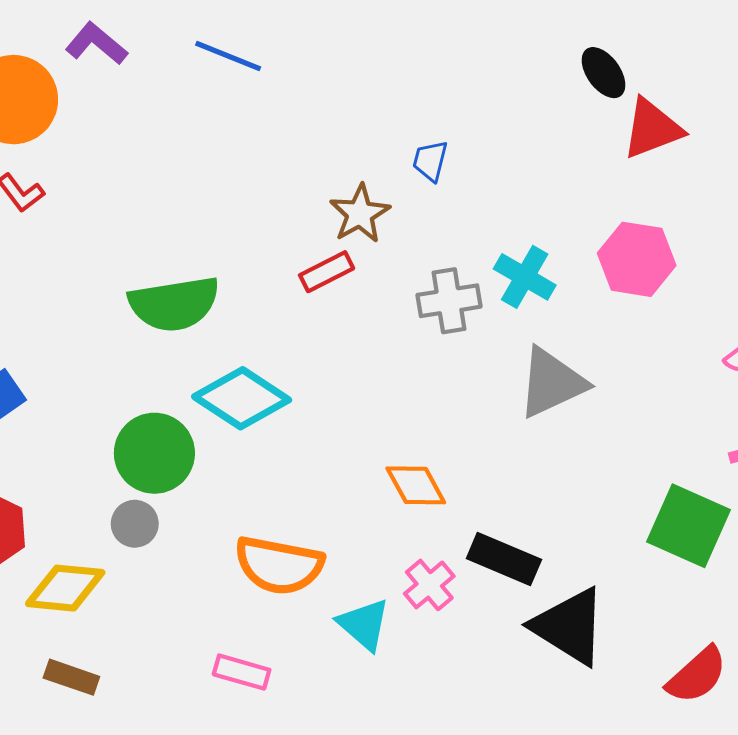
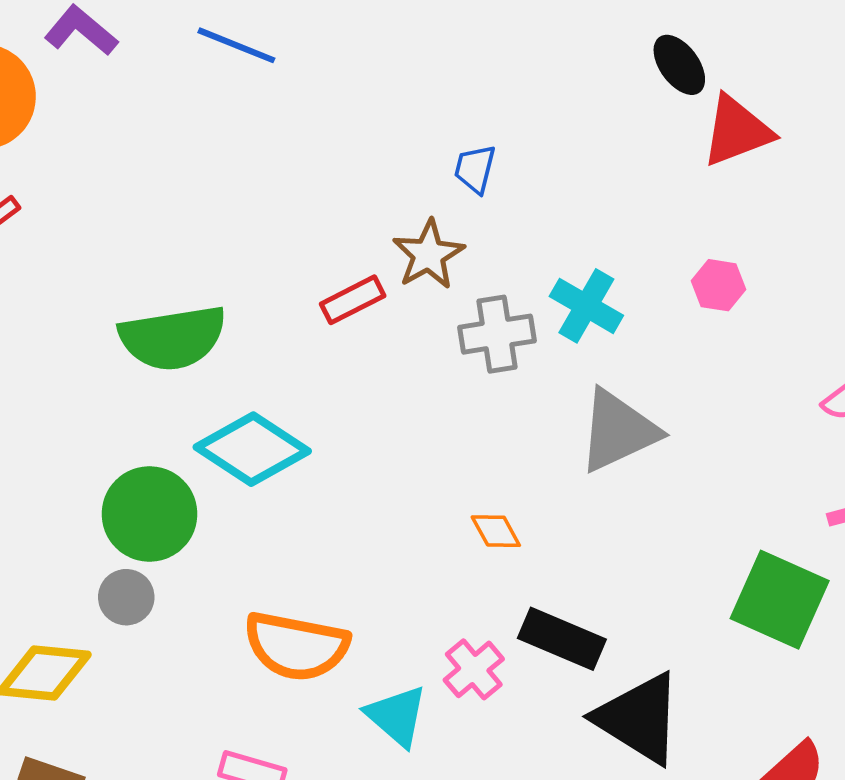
brown star: (360, 214) -> (428, 255), moved
pink hexagon: (637, 259) -> (719, 285), size x0.6
orange diamond: (416, 485) -> (496, 531), moved, size x0.7

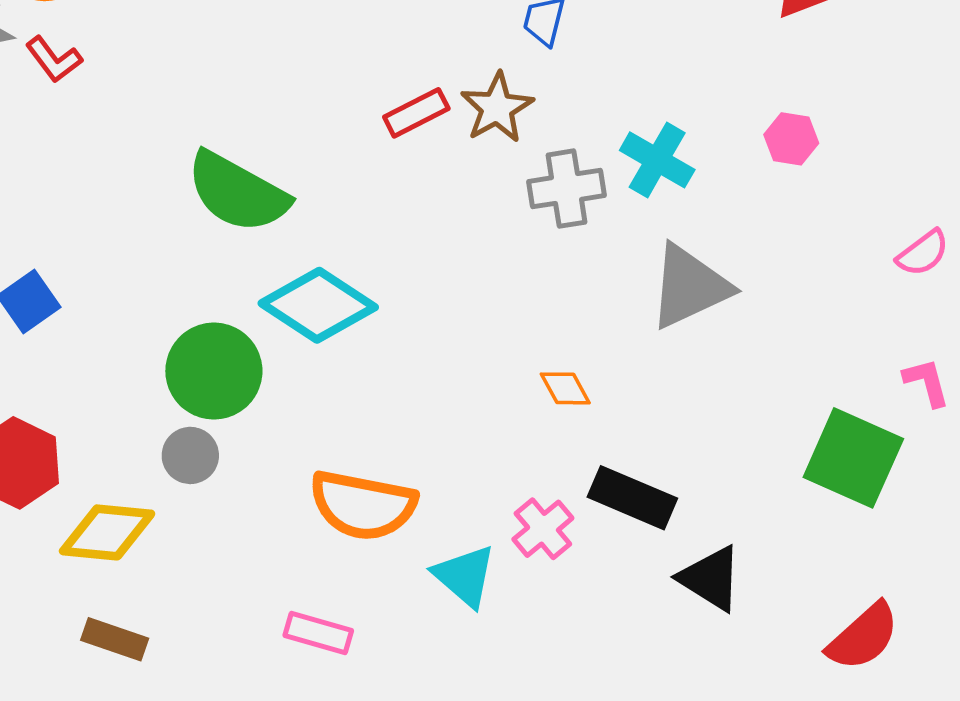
red rectangle: (353, 300) -> (416, 113), moved
green semicircle: (173, 338) -> (237, 192), turned 38
black triangle: (639, 718) -> (711, 578), size x0.7

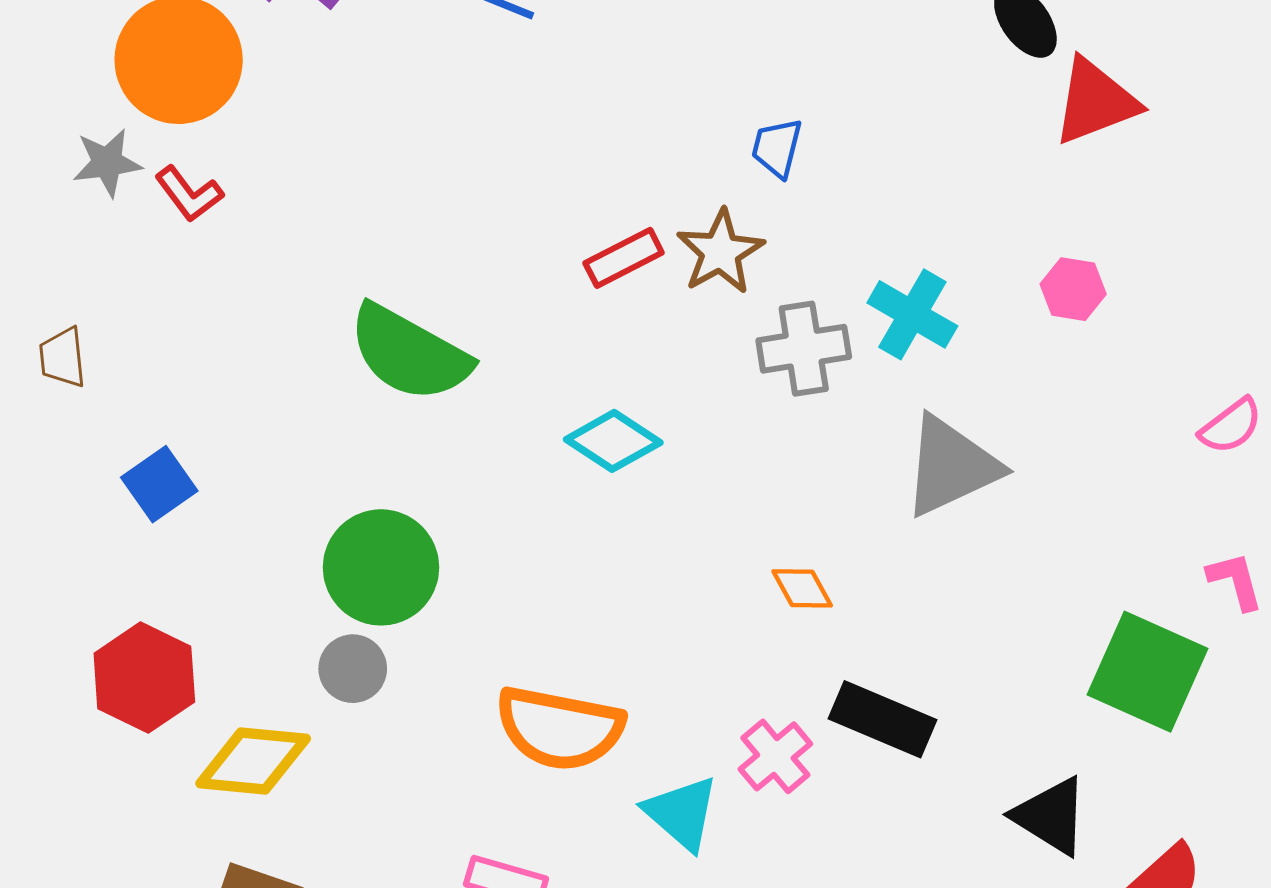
cyan diamond: (318, 305) -> (613, 441), moved, size x0.7
black triangle: (711, 578) -> (1051, 816), moved

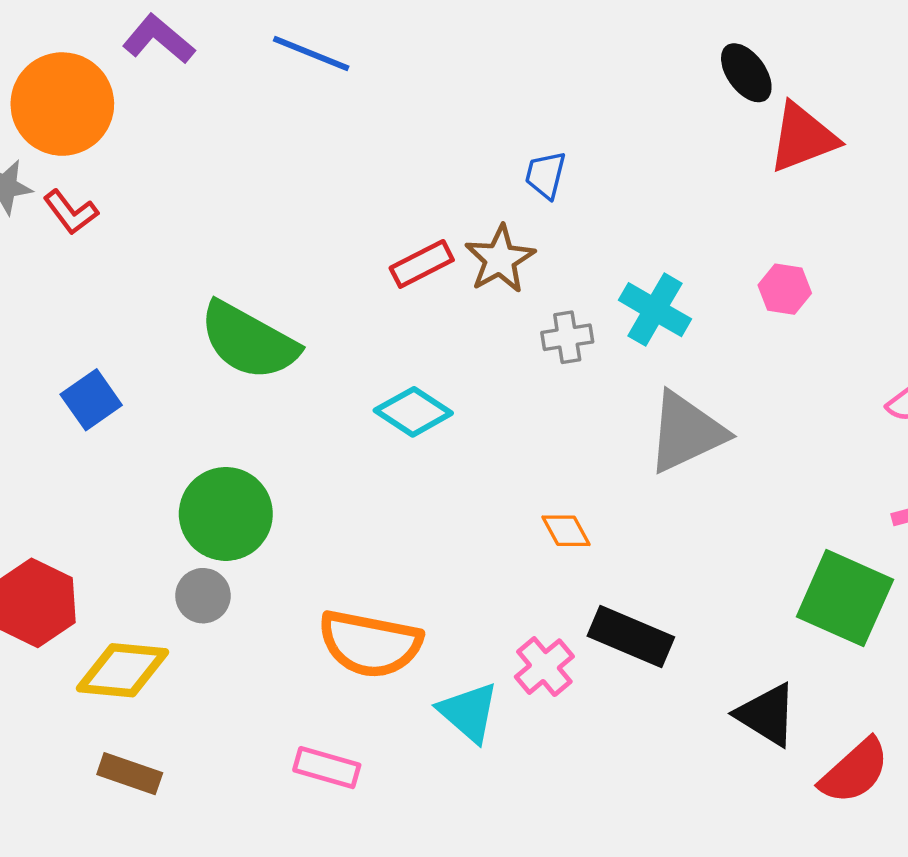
gray cross: (804, 349) -> (567, 337), size x0.7
blue square: (159, 484) -> (91, 400), moved

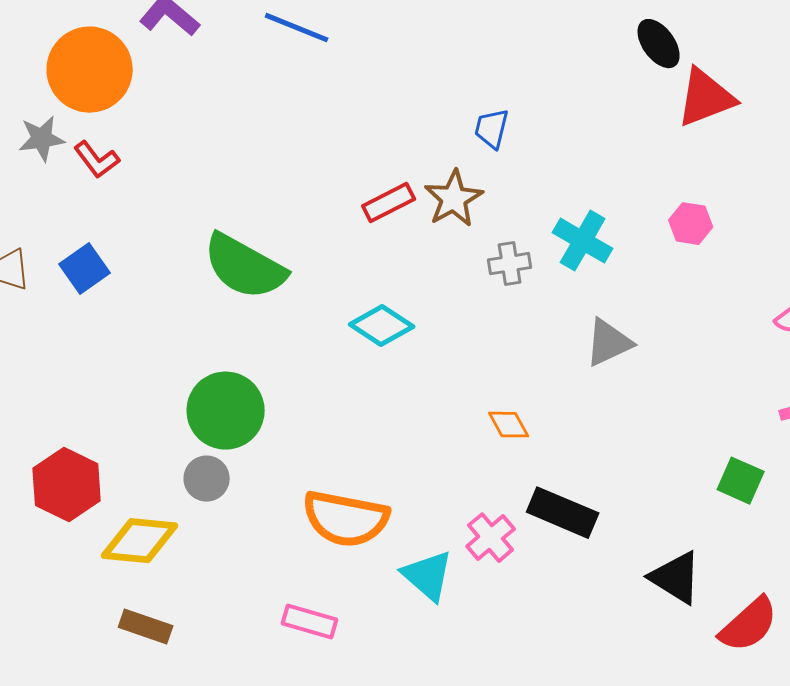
blue square: (91, 400) -> (85, 269), moved
gray triangle: (686, 432) -> (609, 343), size x0.7
green square: (845, 598) -> (741, 481), size x0.6

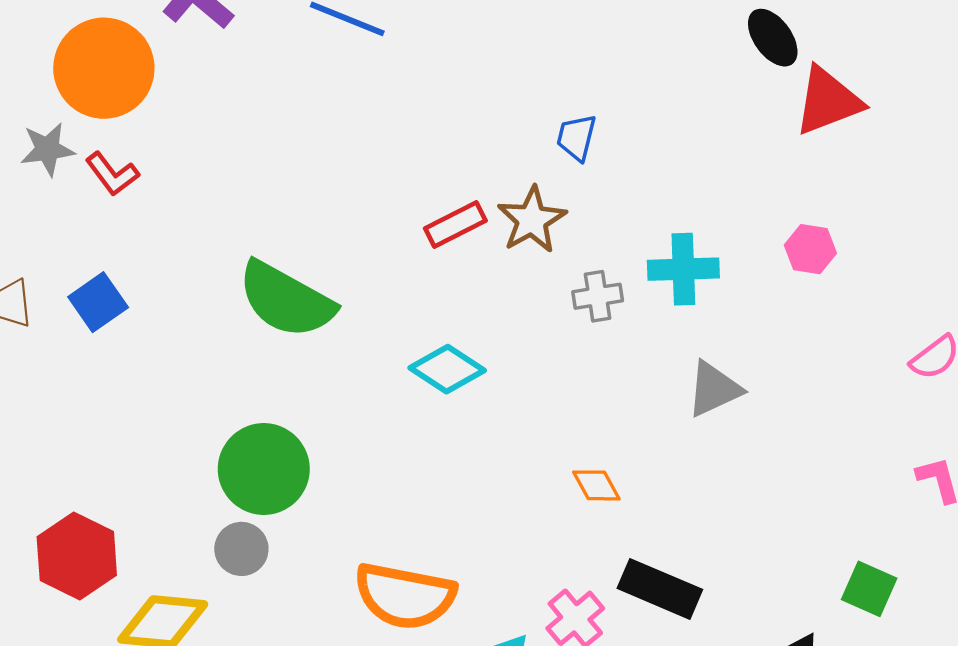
cyan cross: (583, 241) -> (683, 269), turned -32
green square: (741, 481) -> (869, 589), moved

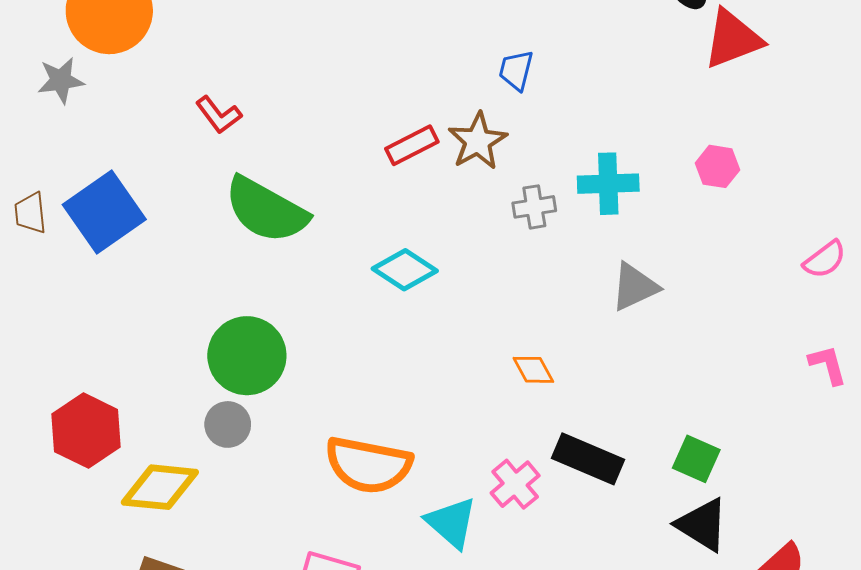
red L-shape: (112, 174) -> (219, 115), moved
blue square: (98, 302) -> (104, 212), size x1.6
green square: (869, 589) -> (696, 459), moved

